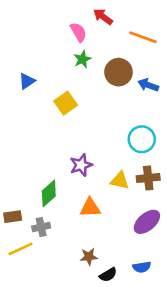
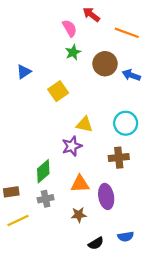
brown cross: (148, 178) -> (119, 158), moved
yellow triangle: (120, 181) -> (84, 124), moved
purple ellipse: (147, 222) -> (106, 196), moved, turned -60
gray cross: (41, 227) -> (46, 199), moved
brown star: (89, 257) -> (79, 215), moved

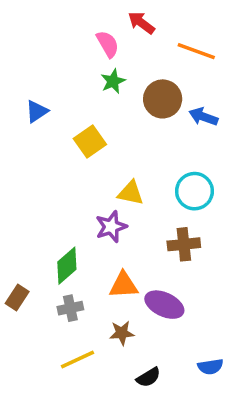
brown rectangle: (11, 192) -> (17, 298), turned -49
purple ellipse: (106, 196) -> (164, 305), turned -55
yellow line: (18, 220) -> (77, 360), moved
blue semicircle: (126, 236) -> (210, 367), moved

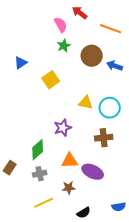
yellow triangle: (131, 193) -> (86, 103), moved

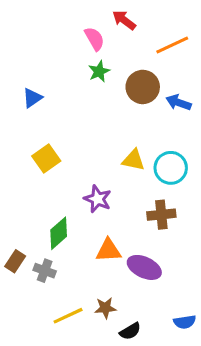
orange line: (111, 29) -> (172, 45), turned -45
yellow square: (51, 80) -> (46, 159), moved
purple star: (63, 128) -> (98, 199), turned -30
gray cross: (40, 174) -> (45, 271), moved, turned 32
brown star: (69, 188) -> (105, 308), moved

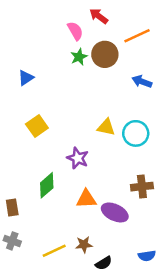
brown circle: (143, 87) -> (105, 54), moved
brown cross: (161, 215) -> (142, 187), moved
brown rectangle: (15, 261) -> (12, 208), turned -42
gray cross: (45, 271) -> (12, 241), moved

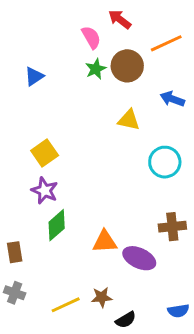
blue triangle: (26, 78) -> (34, 76), moved
yellow triangle: (106, 127) -> (129, 120), moved
purple star: (78, 158) -> (45, 191), moved

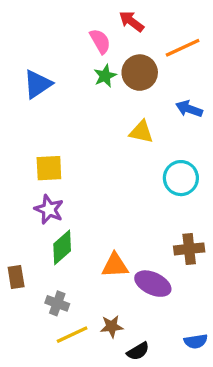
blue triangle: (34, 76) -> (37, 84), size x1.4
yellow square: (45, 153) -> (49, 168), turned 32
gray cross: (15, 293) -> (57, 303), moved

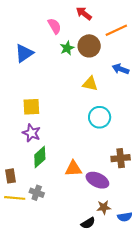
pink semicircle: (100, 41) -> (55, 26), moved
cyan circle: (181, 178) -> (100, 117), moved
brown star: (112, 326) -> (104, 207), moved
yellow line: (72, 335) -> (15, 198), moved, turned 30

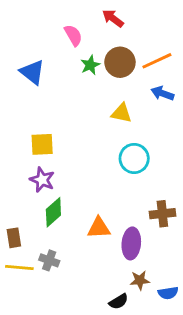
orange line: (116, 30) -> (157, 61), moved
blue triangle: (24, 53) -> (32, 72), turned -48
purple ellipse: (97, 180) -> (131, 243), turned 70

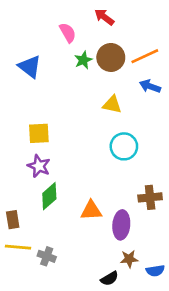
gray cross: (49, 260) -> (47, 256), moved

